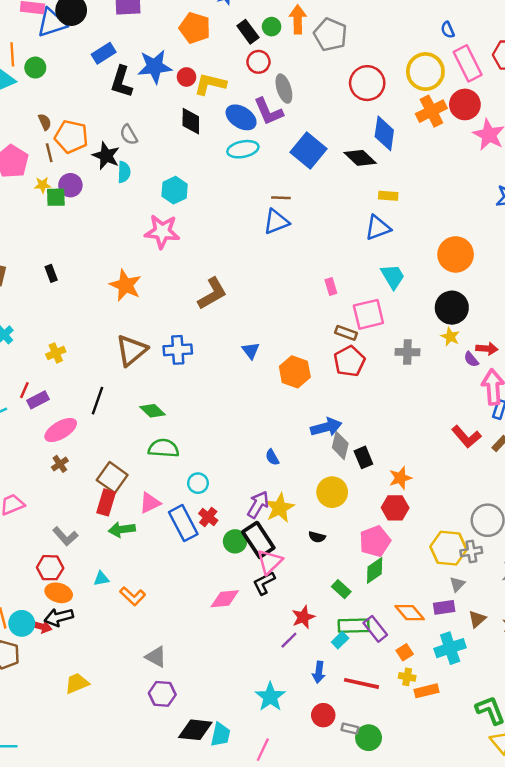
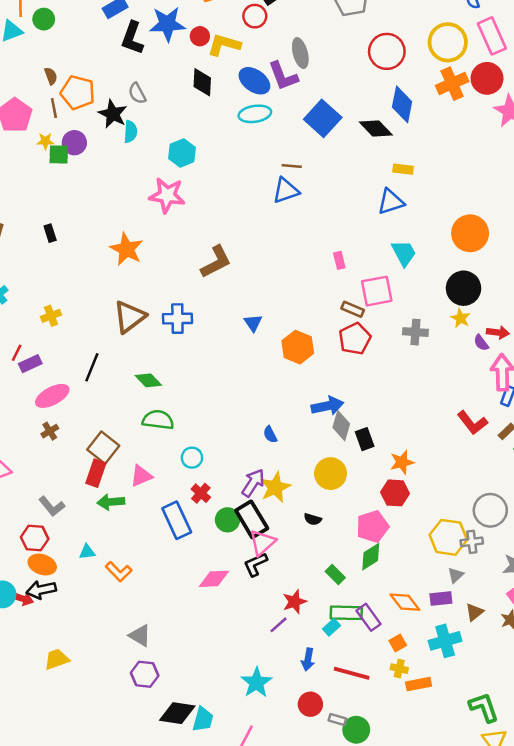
red circle: (258, 62) -> (255, 16), moved
blue rectangle: (183, 523) -> (177, 520), moved

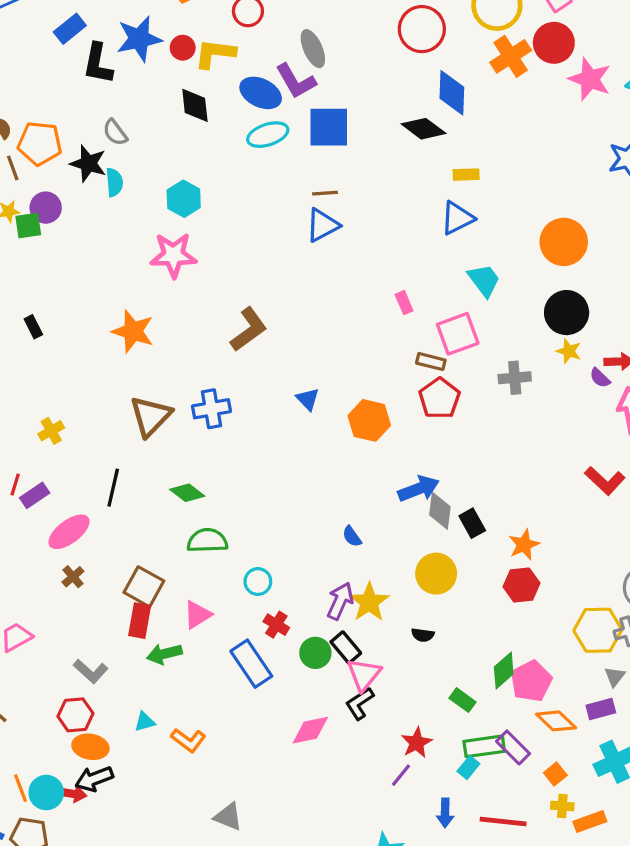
blue square: (323, 118) -> (329, 127), moved, turned -33
black rectangle: (252, 519) -> (346, 647), size x0.7
pink pentagon: (372, 526) -> (531, 681), moved

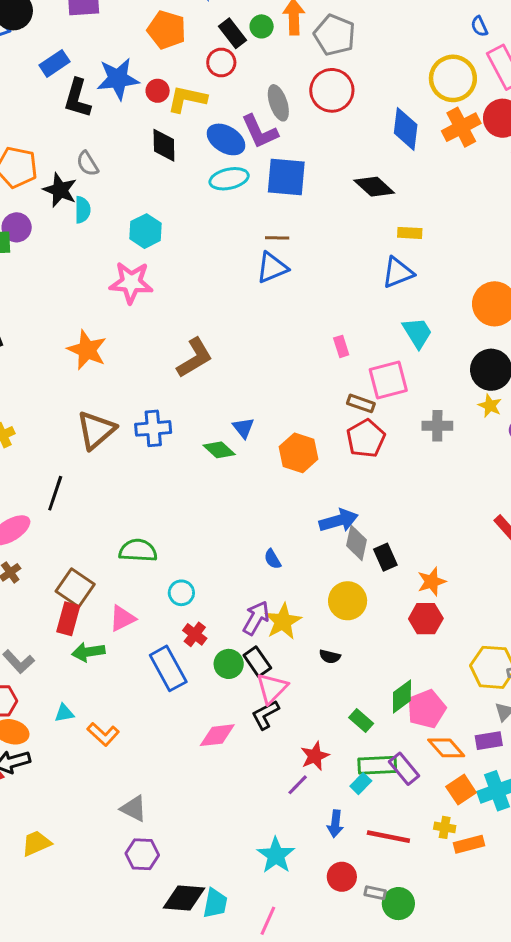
red circle: (422, 29) -> (332, 90), moved
blue diamond: (452, 93) -> (406, 129), moved
green diamond: (187, 493) -> (219, 450), moved
orange square: (555, 774) -> (461, 790), moved, size x1.4

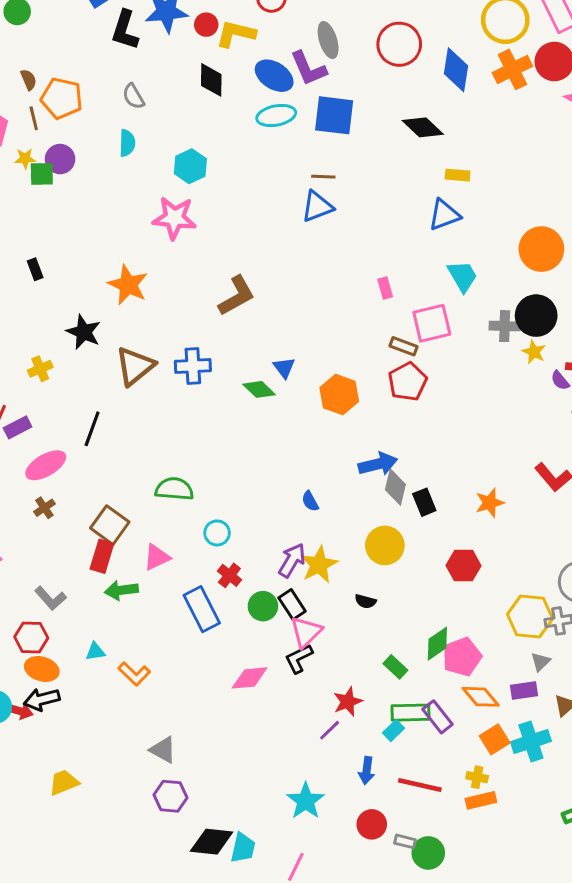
red circle: (332, 90) -> (399, 44), moved
black star: (60, 190) -> (84, 332), moved
gray cross: (437, 426) -> (505, 326), moved
orange star: (432, 582) -> (490, 503), moved
orange rectangle: (469, 844) -> (481, 800), moved

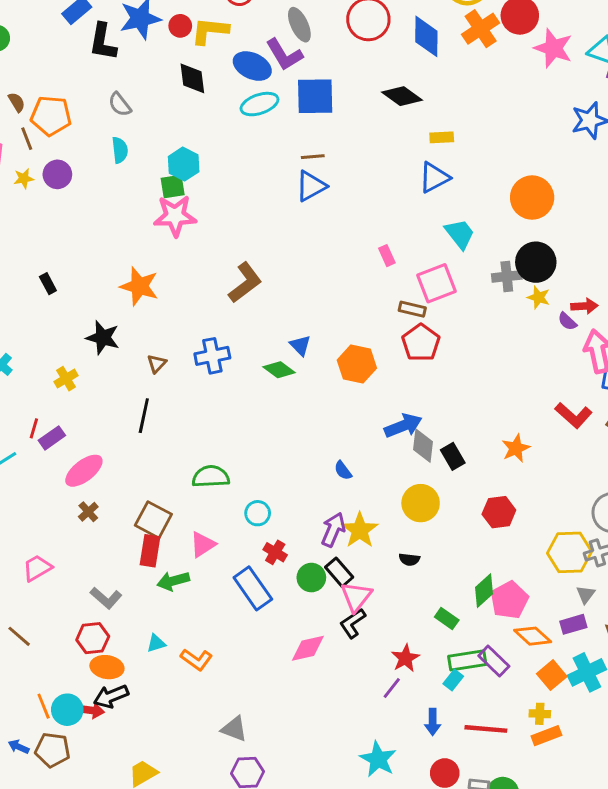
green square: (42, 174) -> (173, 187), moved
brown triangle: (135, 366) -> (157, 364), size x0.5
black line: (92, 429) -> (144, 416), moved

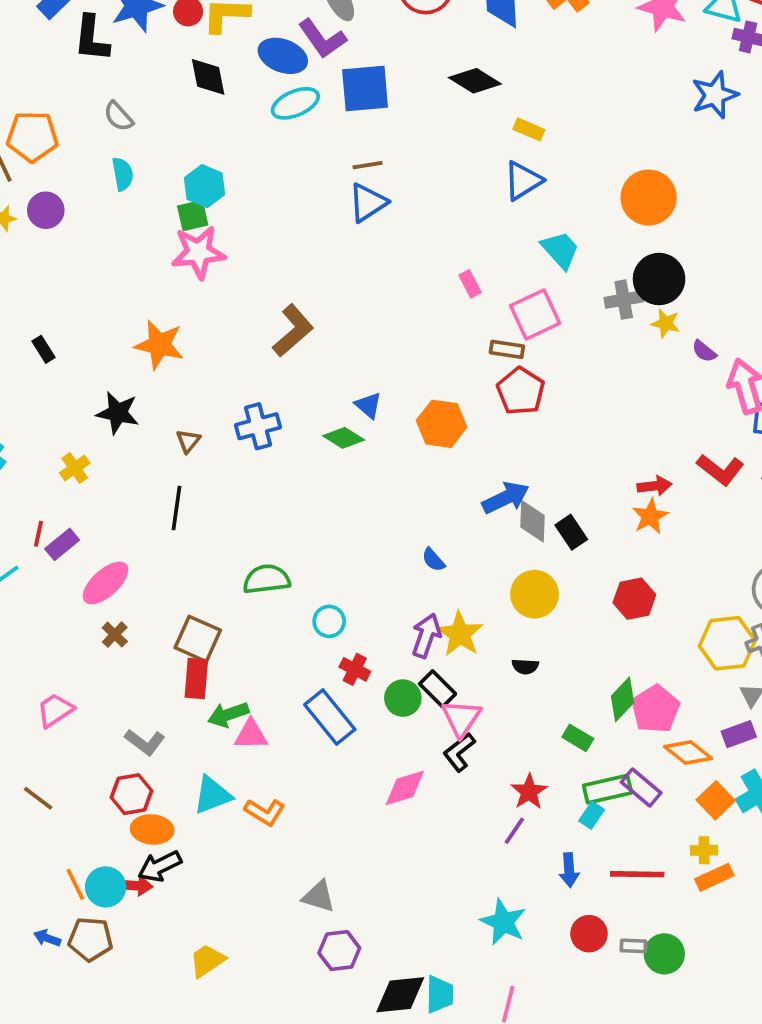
yellow rectangle: (442, 137) -> (529, 129), turned 30
red arrow: (584, 306) -> (654, 486), moved
pink triangle: (203, 545) -> (251, 735), moved, turned 36
cyan triangle: (156, 643) -> (212, 795), size x1.6

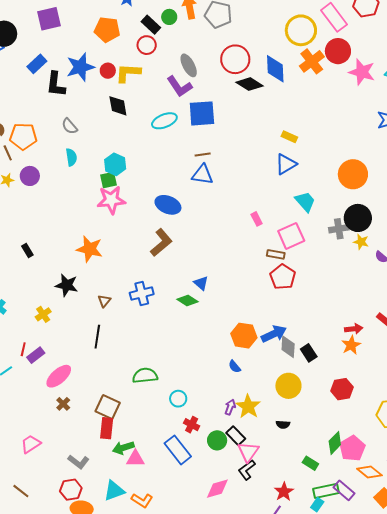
blue ellipse: (283, 56) -> (168, 205), moved
black diamond: (475, 81) -> (250, 84), moved
blue triangle: (368, 203) -> (202, 175), turned 40
orange hexagon: (442, 424) -> (244, 336), moved
purple arrow: (426, 636) -> (230, 407), size x0.7

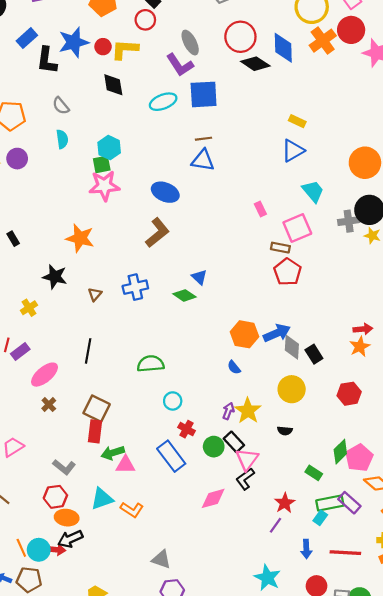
black line: (97, 337) -> (88, 351), moved
green semicircle: (145, 376) -> (151, 364), moved

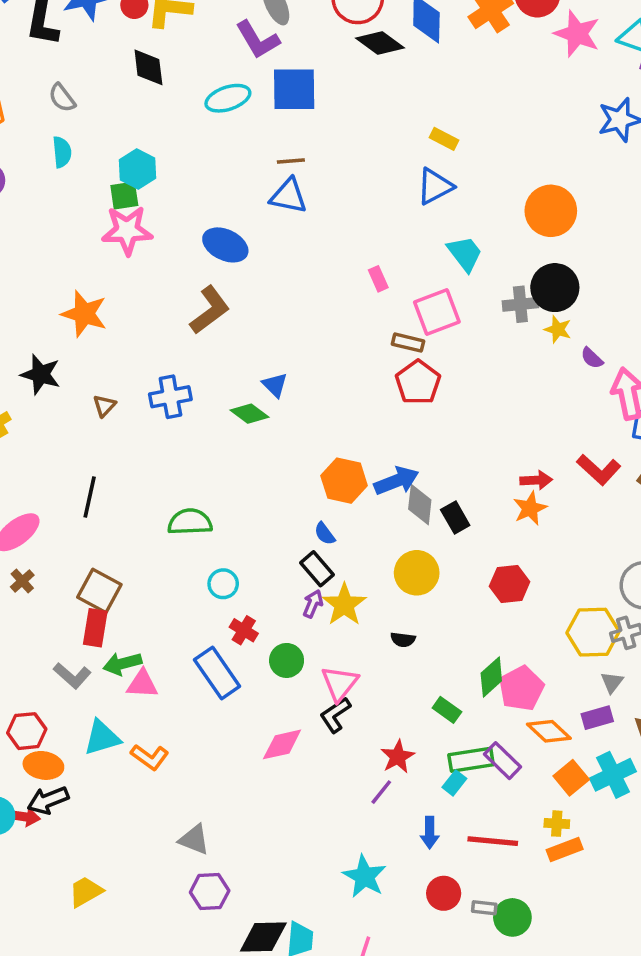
black rectangle: (234, 442) -> (317, 569), moved
gray L-shape: (64, 467) -> (72, 676), moved

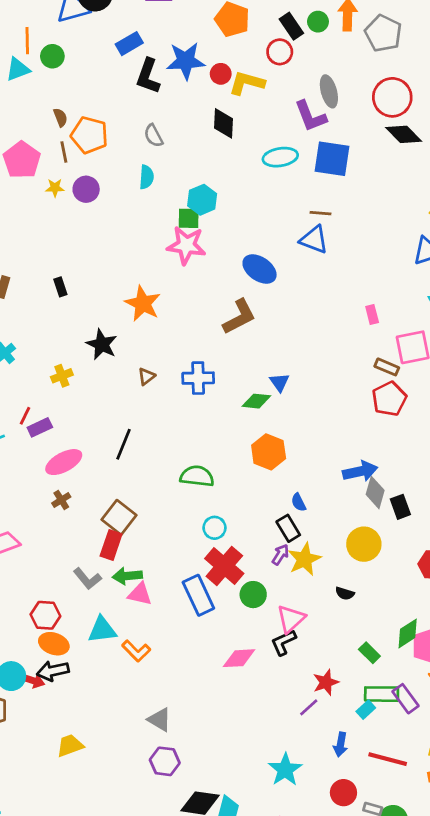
green diamond: (250, 414) -> (256, 401), turned -40
orange hexagon: (344, 481) -> (269, 452), moved
red cross: (244, 630) -> (224, 566), size x1.8

